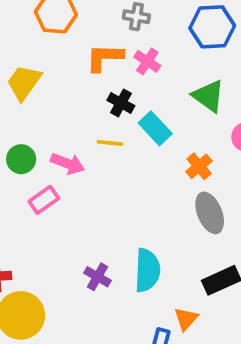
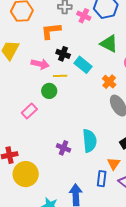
pink cross: (147, 61) -> (84, 16), moved
green circle: (21, 159) -> (49, 91), moved
pink arrow: (68, 164) -> (40, 64), moved

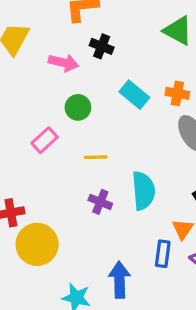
cyan rectangle: (83, 65) -> (134, 95), moved
yellow line: (60, 76) -> (96, 157), moved
orange cross: (109, 82) -> (177, 93), turned -32

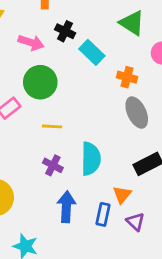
cyan rectangle: (134, 95) -> (92, 52), moved
green circle: (78, 107) -> (40, 82), size x1.5
blue arrow: (119, 280) -> (66, 207), moved

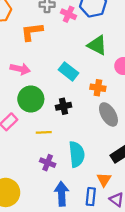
black cross: (65, 31) -> (63, 106), moved, turned -32

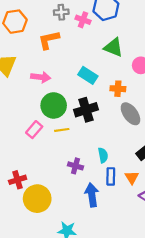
black cross: (63, 106) -> (86, 110), size x1.5
yellow line: (44, 132) -> (62, 130), moved
cyan semicircle: (77, 154) -> (103, 155), size x0.6
blue rectangle: (91, 197) -> (111, 176), moved

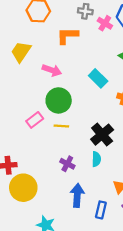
black cross: (86, 110) -> (102, 135), moved, turned -35
blue rectangle: (111, 176) -> (101, 210), moved

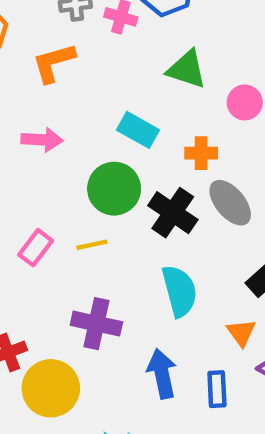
green circle: (59, 100) -> (114, 189), moved
black cross: (102, 135) -> (173, 213), moved
cyan semicircle: (96, 159) -> (179, 291), size x1.6
purple cross: (67, 164) -> (96, 324), moved, size x1.5

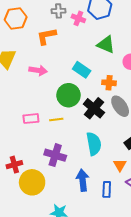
pink rectangle: (36, 248) -> (31, 119), turned 42

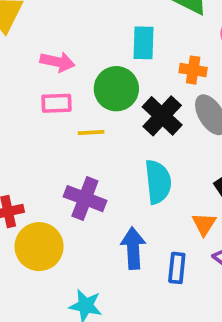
pink arrow: (38, 70) -> (57, 62), moved
cyan rectangle: (82, 70) -> (144, 43), turned 54
pink rectangle: (31, 119) -> (56, 103), moved

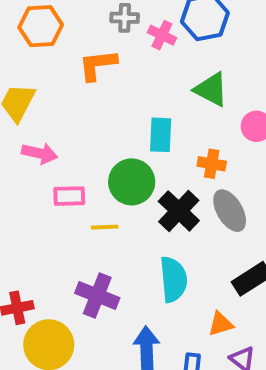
pink arrow: (57, 62) -> (40, 153), moved
orange triangle: (204, 224) -> (221, 324), turned 40

